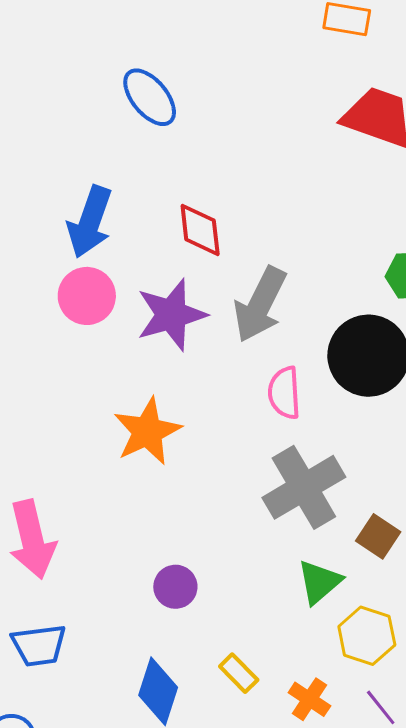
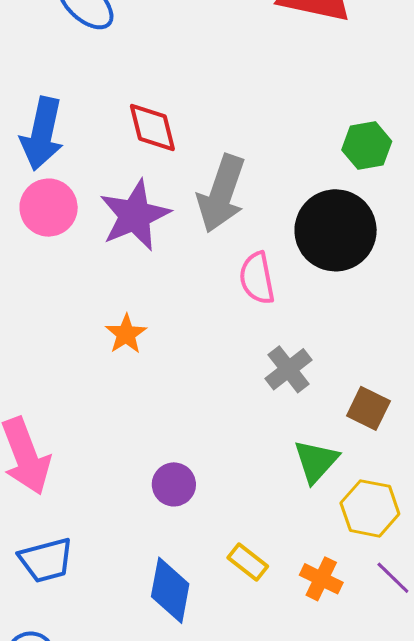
orange star: (147, 431) -> (126, 334), size x0.6
gray cross: (304, 487) -> (288, 369), size x0.6

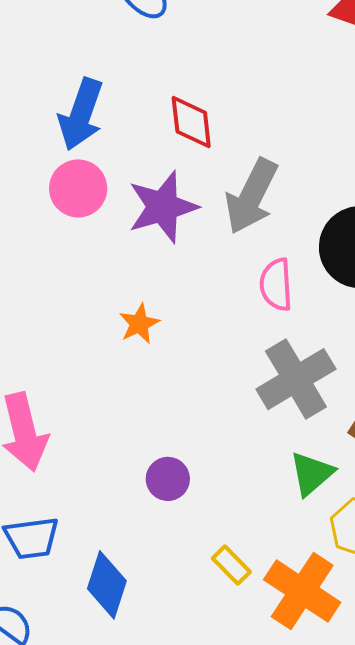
gray cross: (288, 369) -> (296, 379), size x1.6
orange cross: (321, 579) -> (302, 591), size x1.8
blue diamond: (170, 590) -> (107, 585), moved

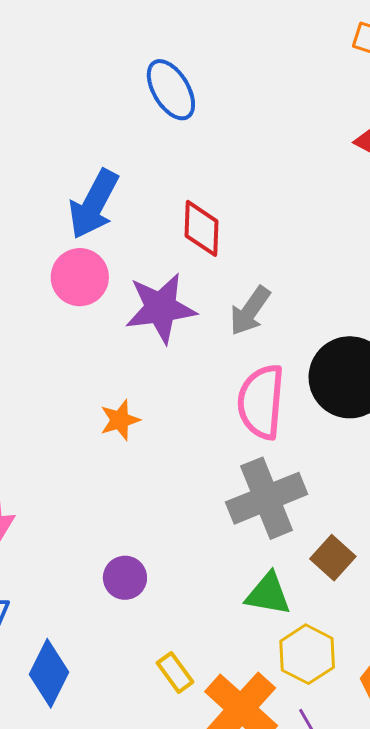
gray arrow: (251, 196) -> (250, 311), size x0.7
pink semicircle: (276, 285) -> (261, 402), size x1.4
green triangle: (312, 474) -> (268, 594), turned 42

